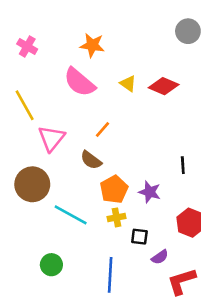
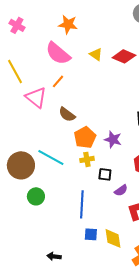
orange line: (102, 129) -> (58, 81), moved
pink triangle: (51, 138) -> (36, 97), turned -30
brown circle: (32, 184) -> (21, 165), moved

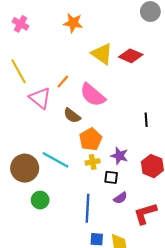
pink semicircle: (58, 53) -> (93, 95), moved
yellow triangle: (96, 54) -> (102, 54), size x1.6
purple star: (113, 139) -> (119, 156), moved
purple semicircle: (121, 190) -> (120, 198), moved

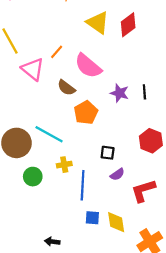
red diamond: (131, 56) -> (128, 25), turned -60
purple star: (119, 156) -> (119, 93), moved
yellow cross: (93, 162) -> (64, 165), moved

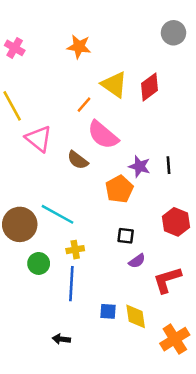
orange line: (57, 52) -> (84, 105), moved
orange pentagon: (86, 113) -> (119, 189), moved
blue line: (83, 185) -> (71, 284), moved

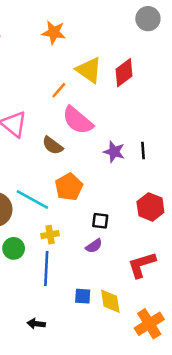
orange pentagon: (119, 189) -> (69, 187), moved
purple semicircle: (137, 261) -> (94, 246), moved

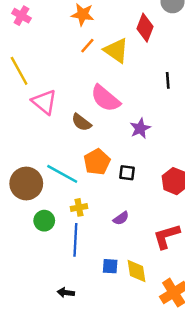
red diamond: (124, 73) -> (145, 28), moved, turned -32
orange line: (59, 90) -> (87, 46), moved
black line: (143, 150) -> (168, 80), moved
purple star: (114, 152) -> (140, 128), turned 30
black square: (100, 221) -> (127, 173), moved

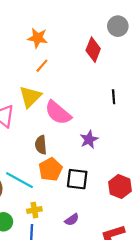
yellow triangle: (116, 50) -> (30, 97), moved, turned 40
brown semicircle: (81, 122) -> (41, 145), moved, turned 48
black square: (127, 173) -> (77, 179), size x1.5

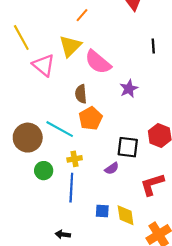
black square: (77, 179) -> (128, 147), moved

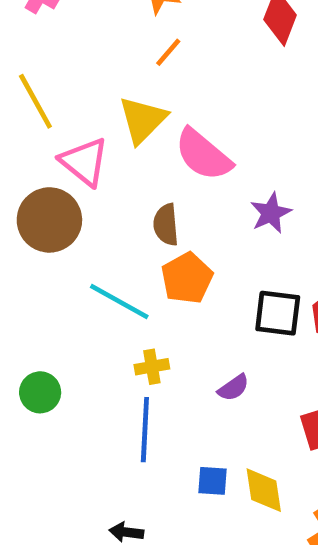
brown circle: (28, 138) -> (49, 220), moved
black square: (128, 147) -> (278, 313), moved
green circle: (44, 171) -> (40, 392), moved

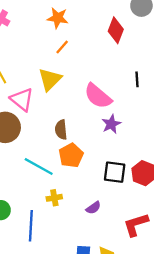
pink semicircle: (203, 155) -> (98, 96), moved
blue line: (145, 430) -> (31, 226), moved

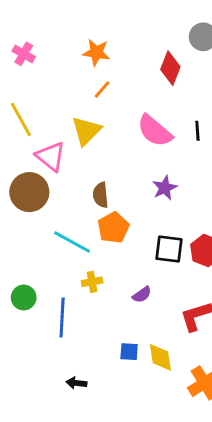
pink semicircle: (98, 96) -> (155, 131), moved

